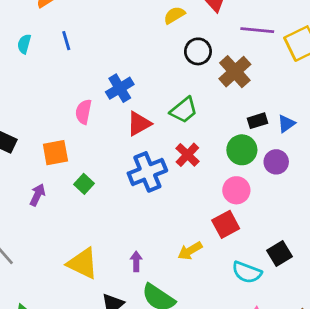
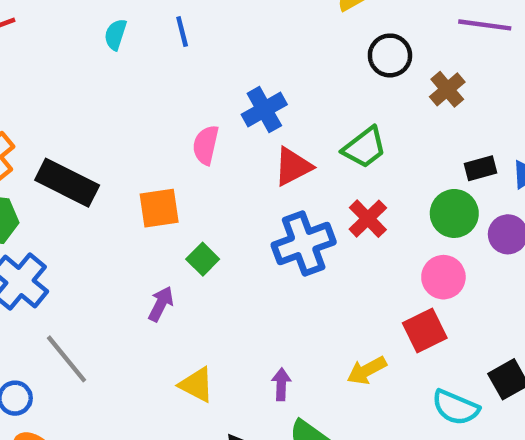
brown cross: (235, 72) -> (447, 89), size x0.7
purple arrow: (37, 195) -> (161, 304), moved
yellow triangle: (83, 263) -> (197, 385), size x0.7

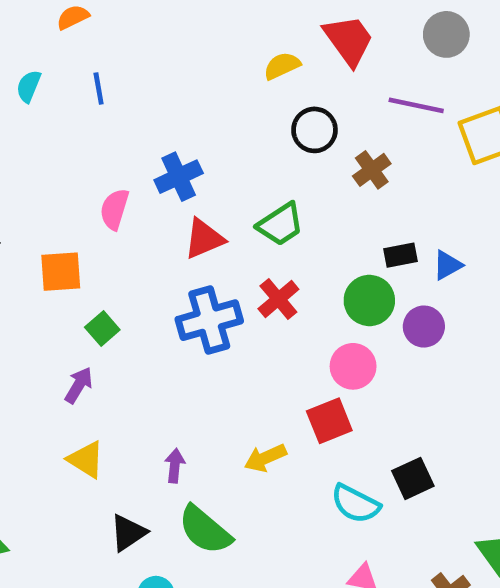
purple arrow: (161, 304) -> (79, 385), moved

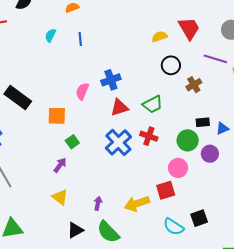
red cross: (278, 299) -> (149, 136), turned -36
blue cross: (209, 320) -> (118, 142), turned -32
yellow arrow: (265, 458) -> (137, 204), size x1.4

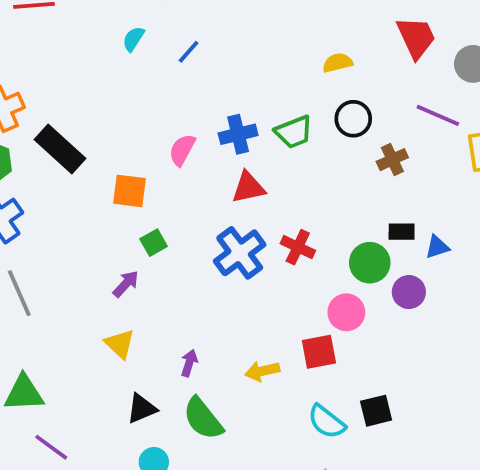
red trapezoid: (189, 28) -> (416, 37), moved
blue line: (80, 39) -> (189, 52), turned 40
green trapezoid: (153, 104) -> (294, 132), moved
yellow arrow: (137, 204) -> (262, 371), size x0.7

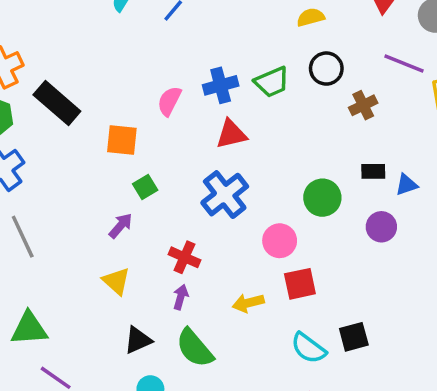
red cross: (298, 247) -> (184, 257), moved
green circle: (370, 263) -> (322, 198), moved
pink circle: (346, 312) -> (280, 241), moved

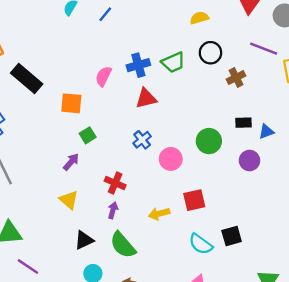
blue cross: (225, 195) -> (142, 140), size x0.6
pink circle: (280, 241) -> (171, 159), moved

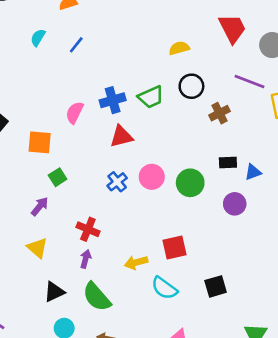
pink circle: (171, 159) -> (152, 177), moved
cyan semicircle: (201, 244) -> (164, 288), moved

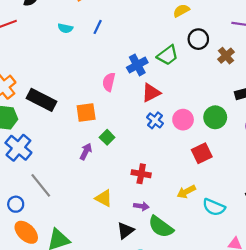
cyan semicircle: (38, 38) -> (65, 28), turned -96
blue cross: (117, 182) -> (155, 120), moved
purple arrow: (40, 206) -> (86, 151), moved
red square: (175, 248) -> (202, 153), moved
purple arrow: (86, 259) -> (141, 206), moved, turned 96

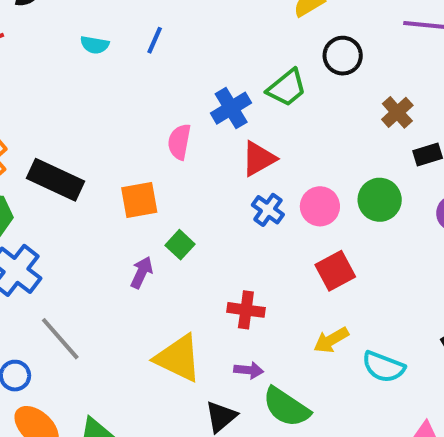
brown cross: (226, 56) -> (397, 112), moved
red square: (202, 153) -> (335, 271), moved
yellow triangle: (104, 198) -> (178, 358), size x1.5

